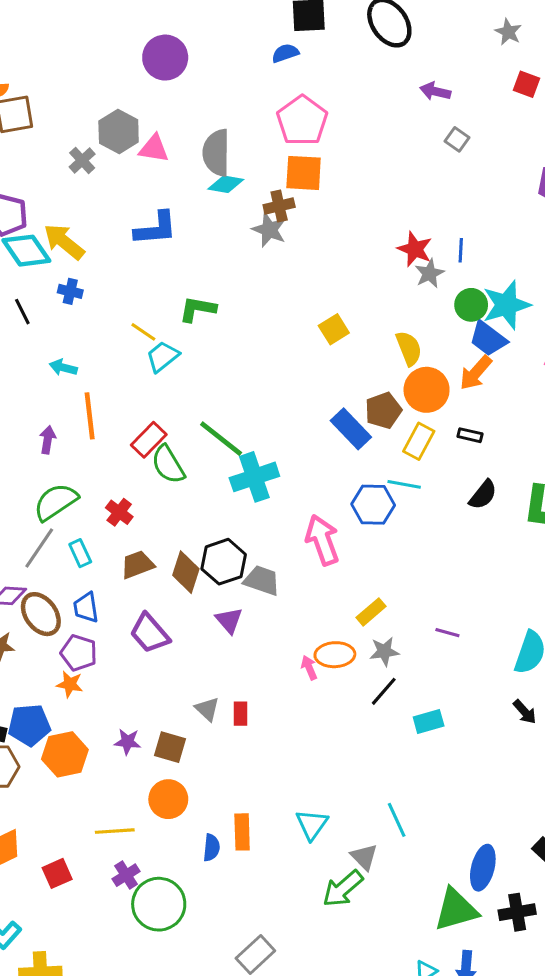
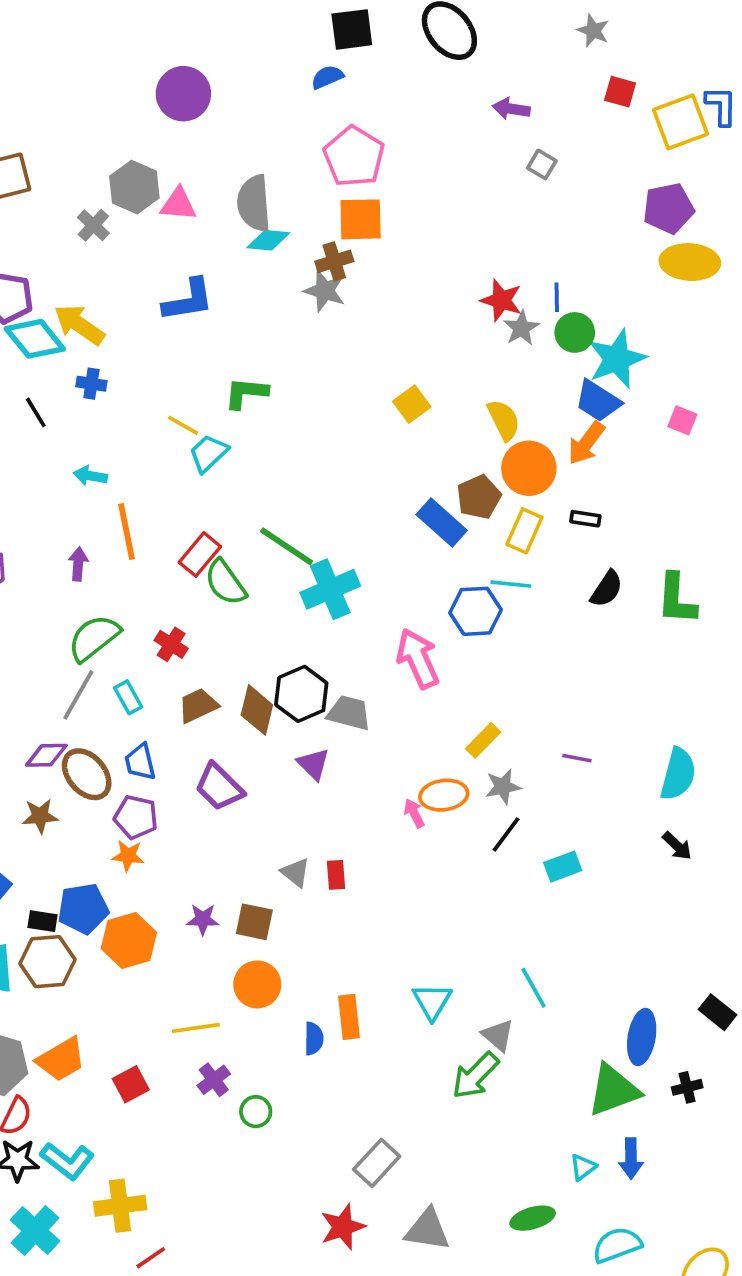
green circle: (471, 305) -> (575, 332), moved
green circle: (159, 904) -> (256, 1112), size x0.5
black cross: (517, 912) -> (687, 1087), size x0.7

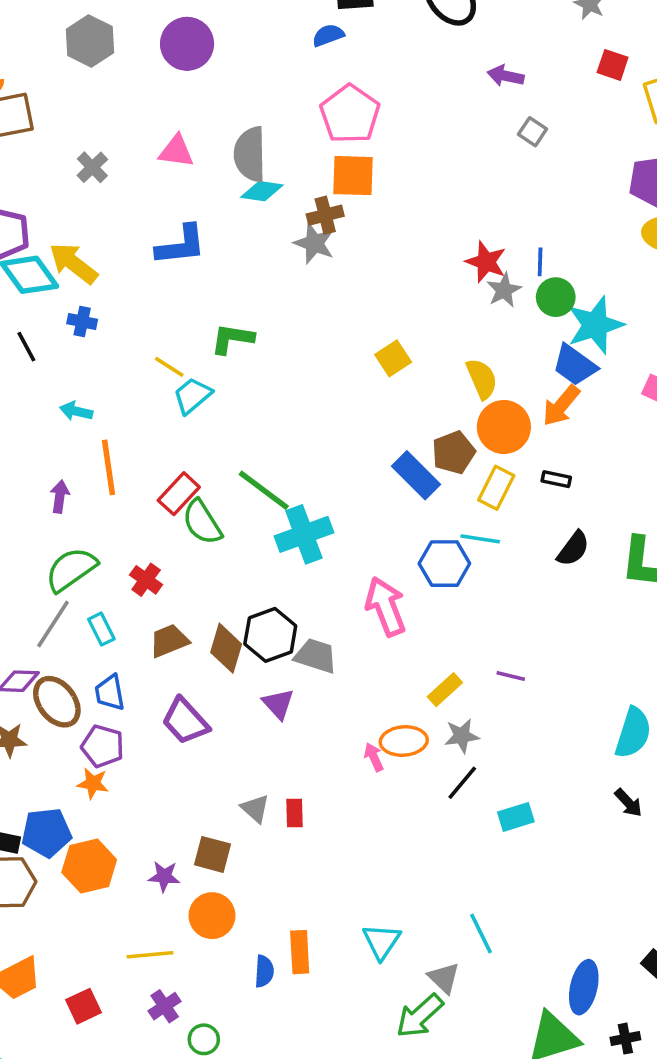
gray hexagon: (134, 187) -> (90, 41), moved
purple line: (577, 758) -> (511, 676), moved
purple star: (203, 919) -> (164, 876), moved

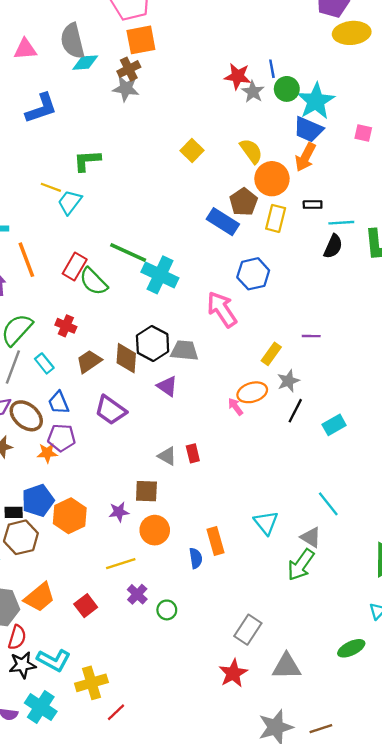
cyan cross: (304, 534) -> (160, 275), turned -32
cyan line: (480, 539) -> (341, 223), moved
orange star: (93, 783) -> (47, 453), moved

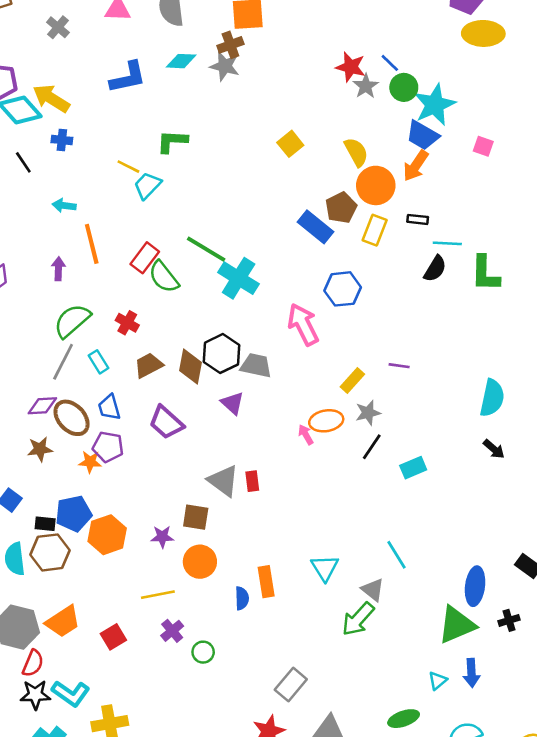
cyan diamond: (85, 63) -> (181, 61), moved
blue line: (272, 69) -> (390, 63), turned -42
gray triangle: (167, 456) -> (223, 481), size x1.5

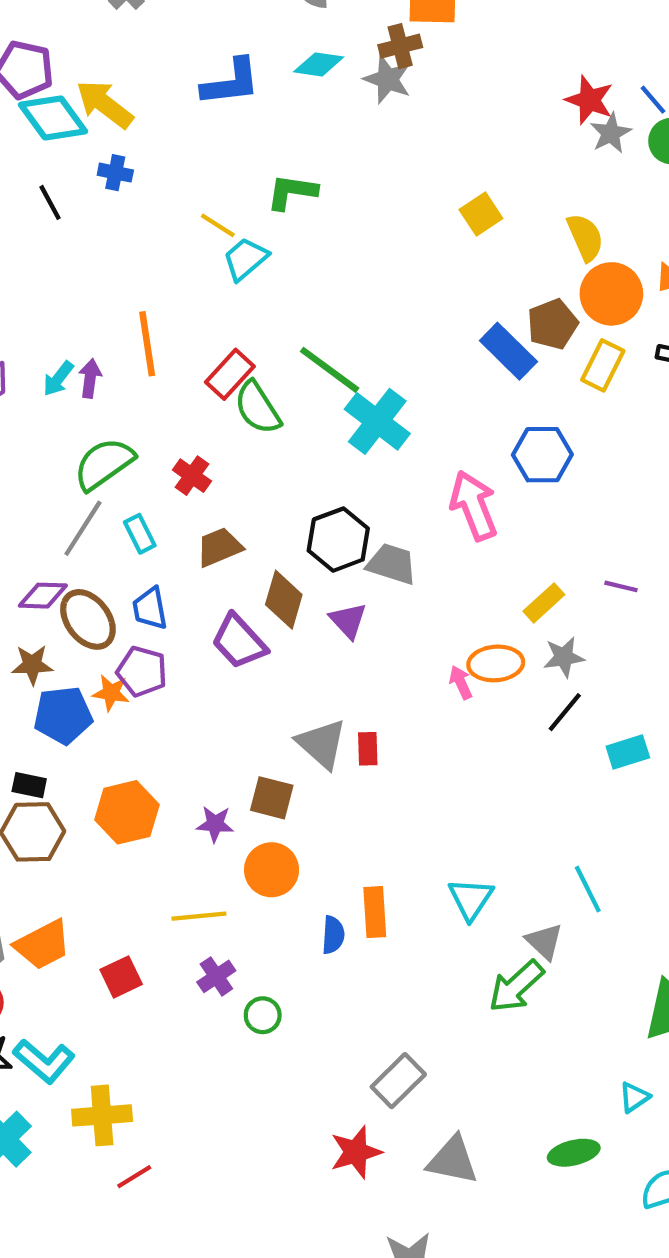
cyan arrow: (64, 206) -> (58, 379), moved, turned -65
brown diamond: (190, 366) -> (284, 600), moved
blue pentagon: (74, 514) -> (63, 715), moved

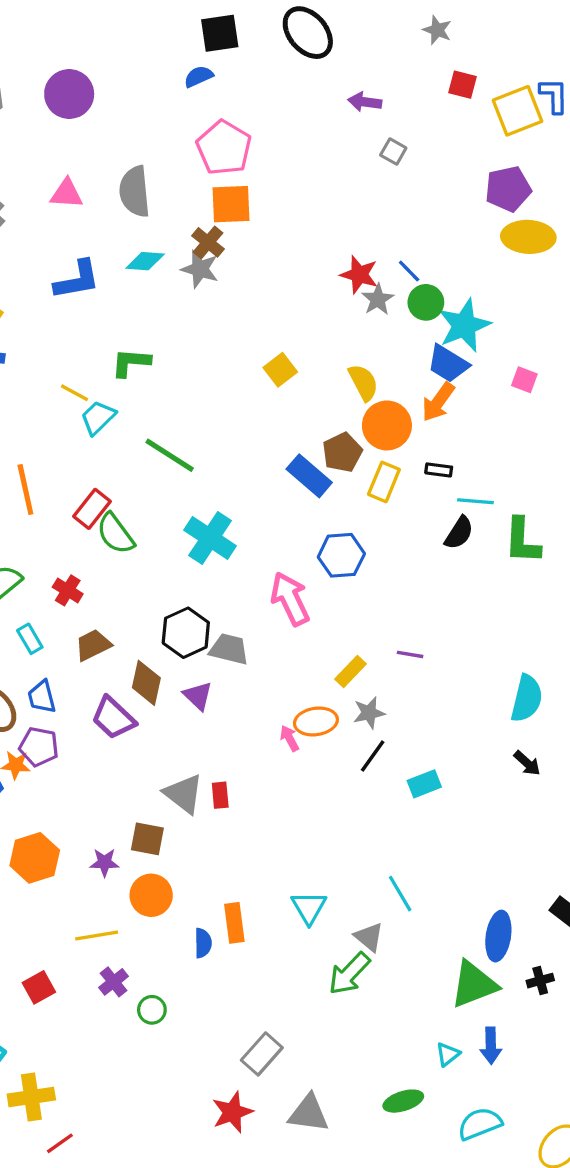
brown cross: (400, 46) -> (208, 242), turned -32
green line: (330, 370) -> (170, 455), moved

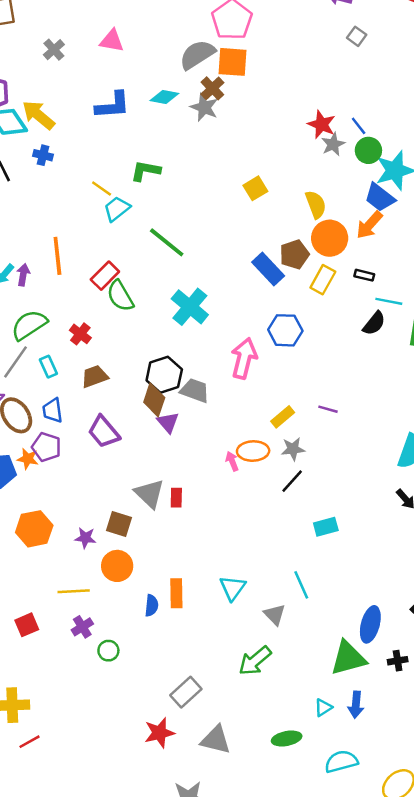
gray semicircle: (135, 191) -> (197, 55), moved, turned 57
pink arrow: (290, 599) -> (244, 358), turned 33
brown diamond: (146, 683) -> (154, 400), moved
cyan rectangle: (424, 784) -> (326, 527), moved
green arrow: (349, 974) -> (255, 661), moved

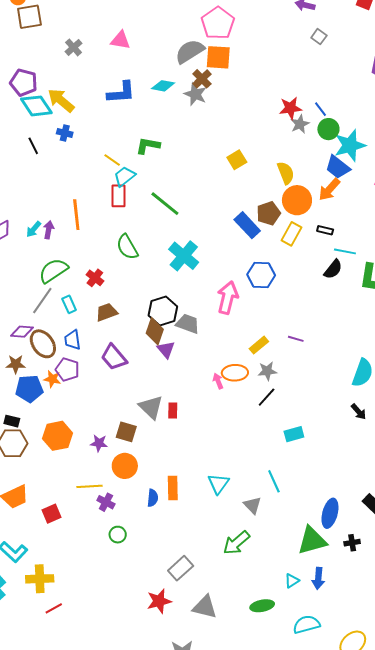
red star: (322, 124) -> (290, 108), turned -30
red rectangle: (105, 276) -> (119, 196), moved, turned -45
purple cross: (82, 627) -> (106, 502), moved, turned -30

